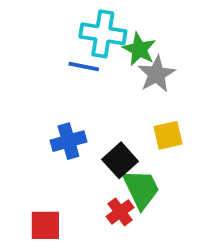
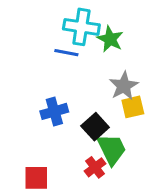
gray star: (156, 74) -> (124, 86), moved

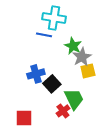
green star: (110, 39) -> (73, 46), moved
black square: (95, 127) -> (52, 84), moved

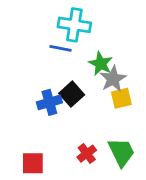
black square: (52, 84) -> (72, 94), moved
green trapezoid: (74, 99) -> (121, 152), moved

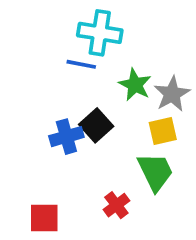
gray star: (113, 79) -> (172, 94), moved
green trapezoid: (121, 152) -> (155, 172), moved

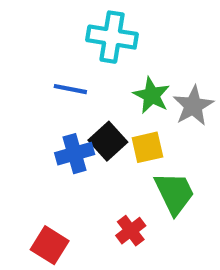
blue line: (81, 64) -> (70, 89), moved
yellow square: (163, 131) -> (147, 147), moved
red square: (44, 218) -> (50, 245), turned 32

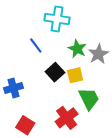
blue line: (70, 89) -> (36, 46), turned 42
blue cross: (75, 154) -> (13, 88), moved
red cross: (131, 231) -> (67, 118), size x1.5

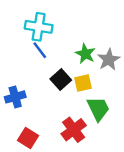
cyan cross: (57, 19) -> (39, 27), moved

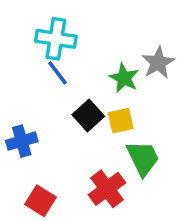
gray star: (109, 60) -> (158, 63), moved

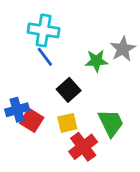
green star: (124, 78) -> (96, 61), turned -30
yellow square: (121, 121) -> (67, 123), moved
red square: (40, 201) -> (32, 120), moved

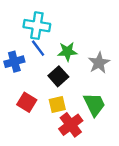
gray star: (123, 49) -> (99, 63), moved
green star: (96, 61) -> (67, 52), moved
blue cross: (17, 110) -> (14, 62), moved

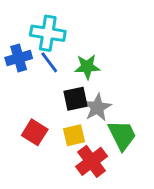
blue cross: (14, 62) -> (19, 58), moved
gray star: (99, 63) -> (97, 108), moved
black square: (58, 76) -> (75, 99), turned 30

